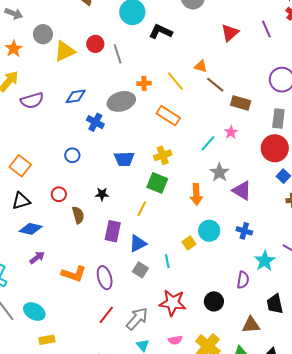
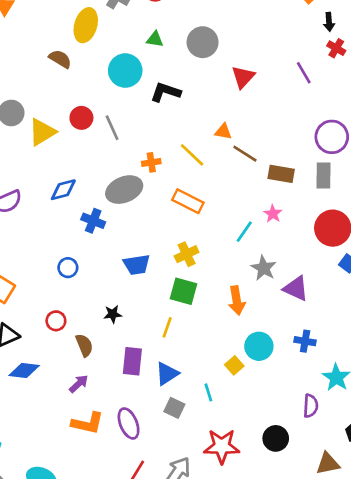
red triangle: (230, 33) -> (243, 77), moved
gray rectangle: (278, 118) -> (323, 175), moved
purple arrow: (37, 258) -> (79, 384), moved

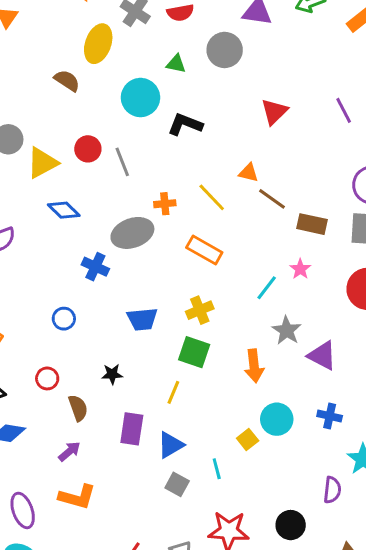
gray circle: (203, 42) -> (225, 50), moved
blue diamond: (63, 190) -> (64, 210), moved, turned 56
purple ellipse: (129, 423) -> (23, 510), moved

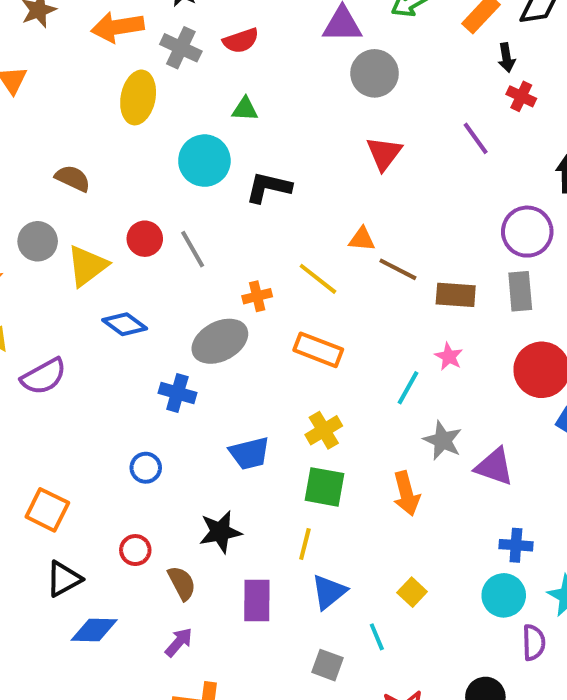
gray circle: (225, 50) -> (375, 73), moved
brown semicircle: (67, 81) -> (73, 178), moved
black star: (112, 374) -> (220, 532), size x1.5
cyan circle: (277, 419) -> (504, 595), moved
blue triangle: (171, 445) -> (329, 592), moved

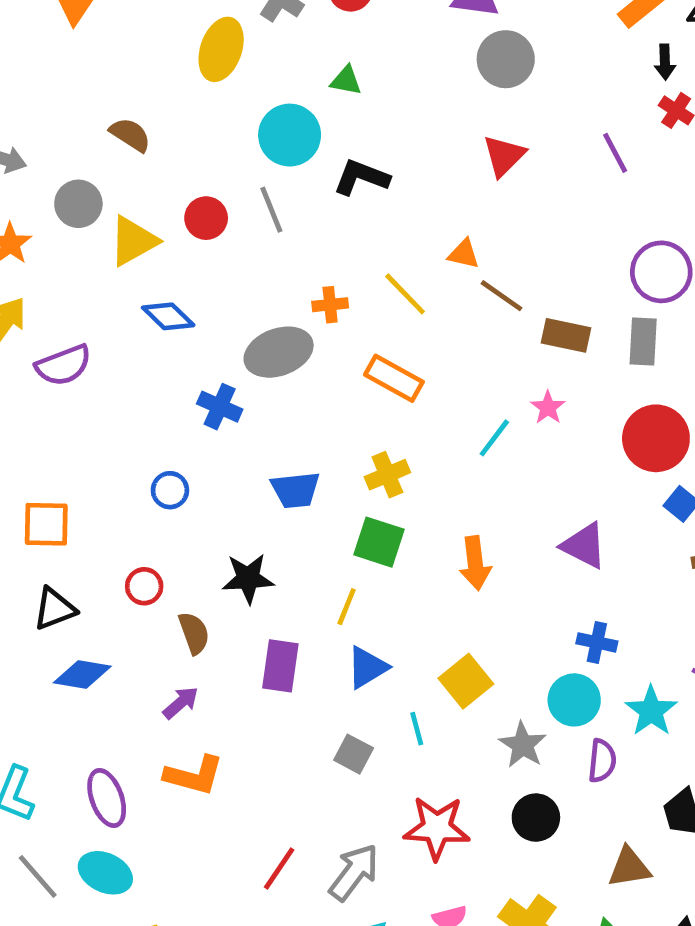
gray line: (193, 249) -> (271, 210), moved
gray star: (443, 440) -> (523, 745), moved
orange square: (47, 510) -> (46, 524), turned -33
yellow square: (412, 592) -> (466, 681), size x1.5

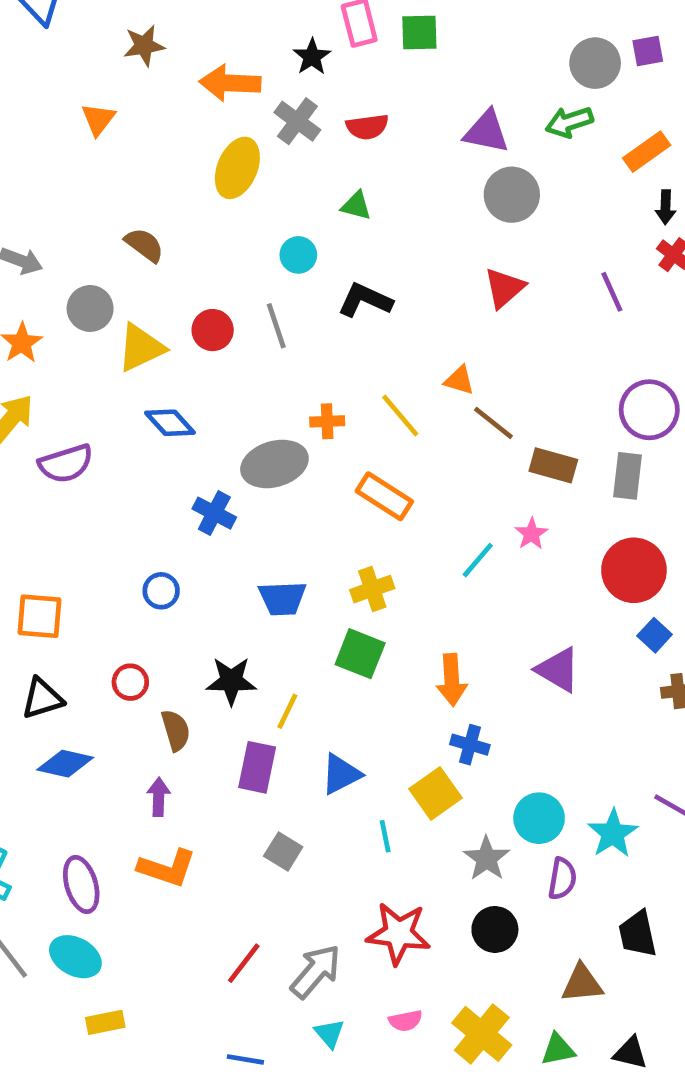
cyan circle: (290, 135) -> (298, 255), size x0.6
yellow line: (347, 607) -> (287, 711), moved
blue cross: (597, 642) -> (470, 745), moved
purple arrow: (181, 703) -> (159, 797), turned -51
gray square: (354, 754) -> (283, 851), moved

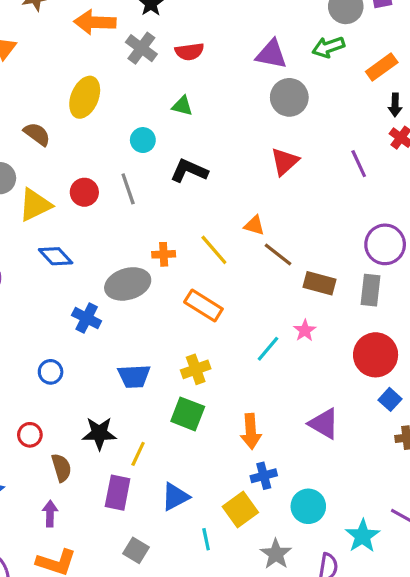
yellow ellipse: (237, 168) -> (85, 97), moved
blue cross: (470, 745) -> (264, 476), turned -30
cyan circle: (539, 818) -> (308, 506), moved

